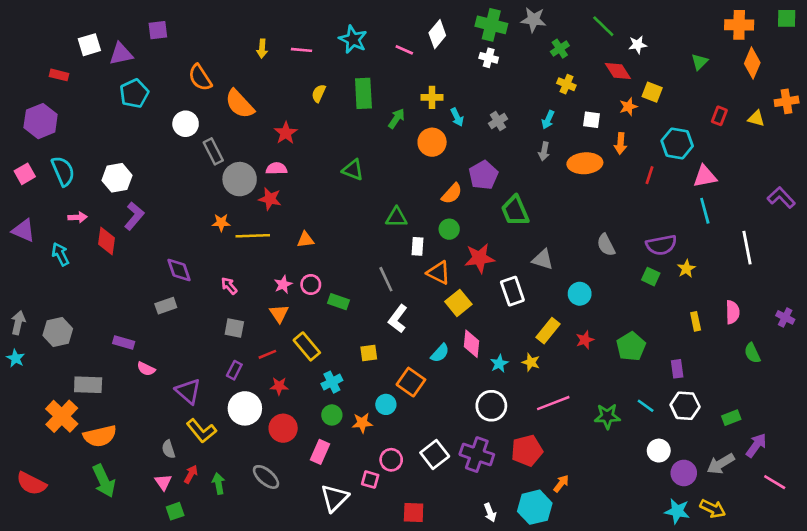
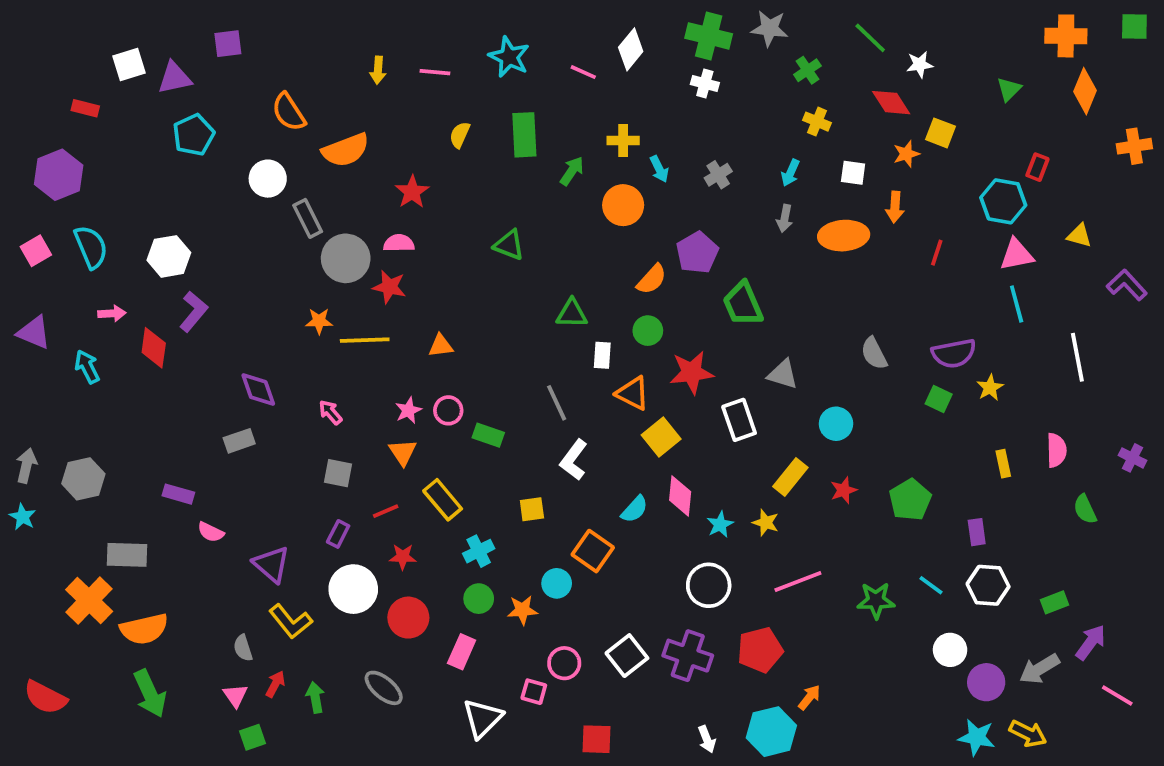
orange semicircle: (240, 104) -> (346, 150), turned -68
yellow triangle: (756, 118) -> (1079, 236), moved
cyan hexagon: (677, 143) -> (1003, 201), moved

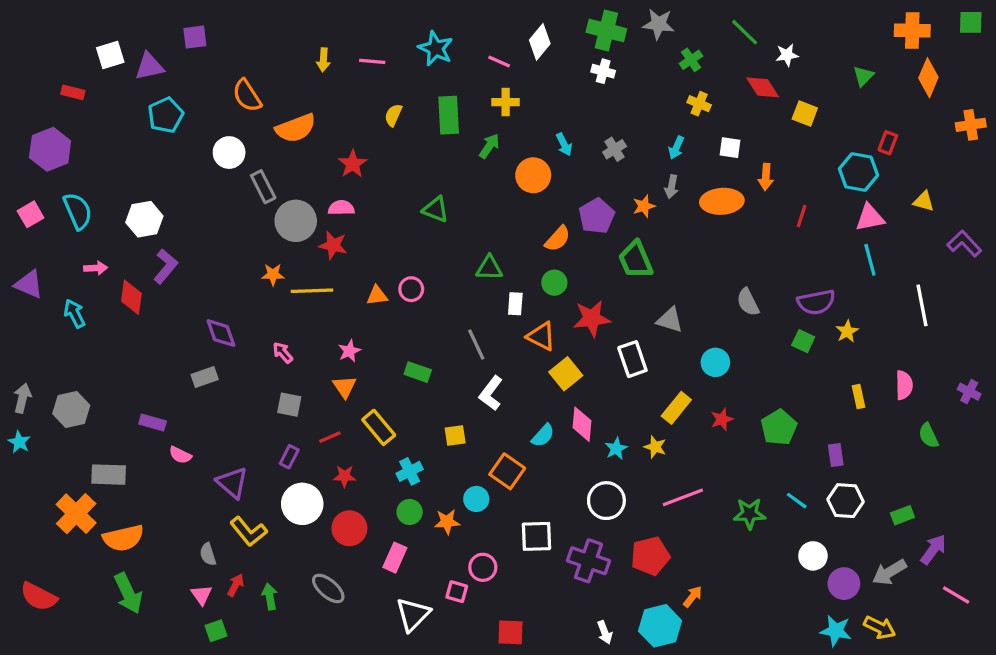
yellow cross: (623, 141) -> (506, 102), moved
orange star: (906, 154) -> (644, 206), moved
pink circle: (448, 410) -> (411, 289), moved
white square: (627, 656) -> (536, 536), moved, turned 36

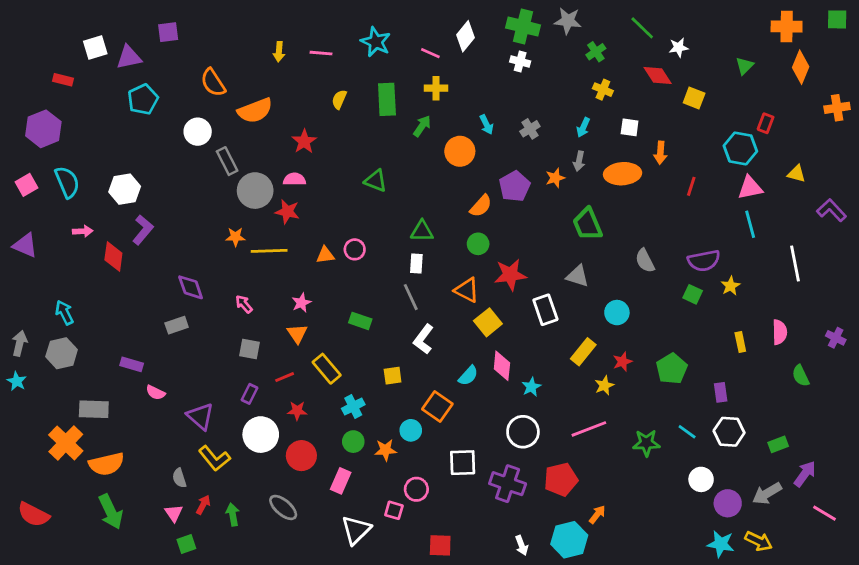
green trapezoid: (636, 260) -> (587, 224), moved
white rectangle: (515, 304) -> (416, 263), moved
cyan arrow: (74, 314) -> (64, 313), moved
yellow star: (655, 447) -> (604, 385), moved, turned 30

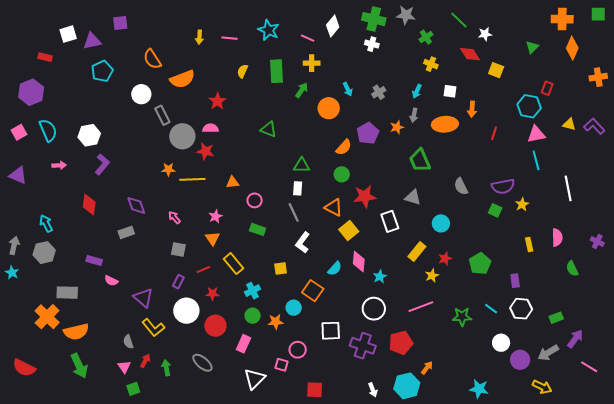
purple L-shape: (831, 210) -> (594, 126), moved
pink circle: (355, 249) -> (255, 200), moved
red diamond: (113, 256) -> (89, 204), moved
cyan star: (721, 544) -> (479, 389), moved

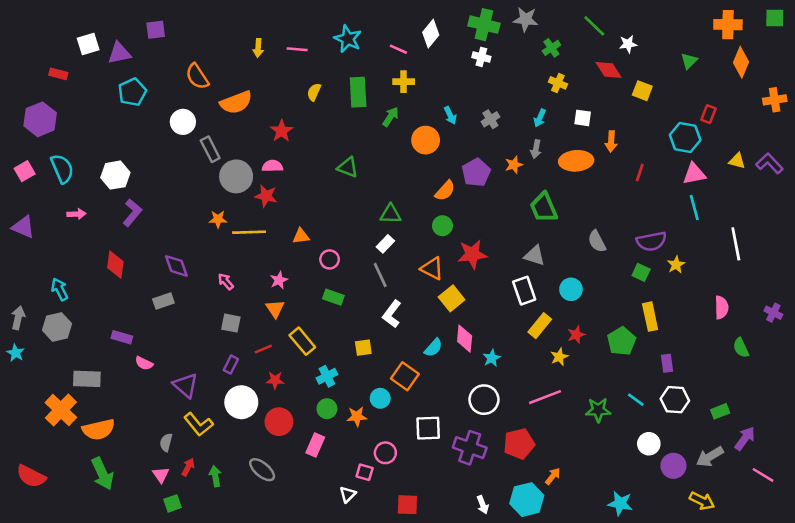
white rectangle: (298, 188) -> (385, 244), turned 40
white rectangle: (390, 221) -> (524, 291), moved
yellow rectangle: (529, 245) -> (650, 317), moved, size x1.5
gray semicircle: (128, 342) -> (166, 442), turned 32
white triangle: (255, 379) -> (348, 494), moved, size x0.6

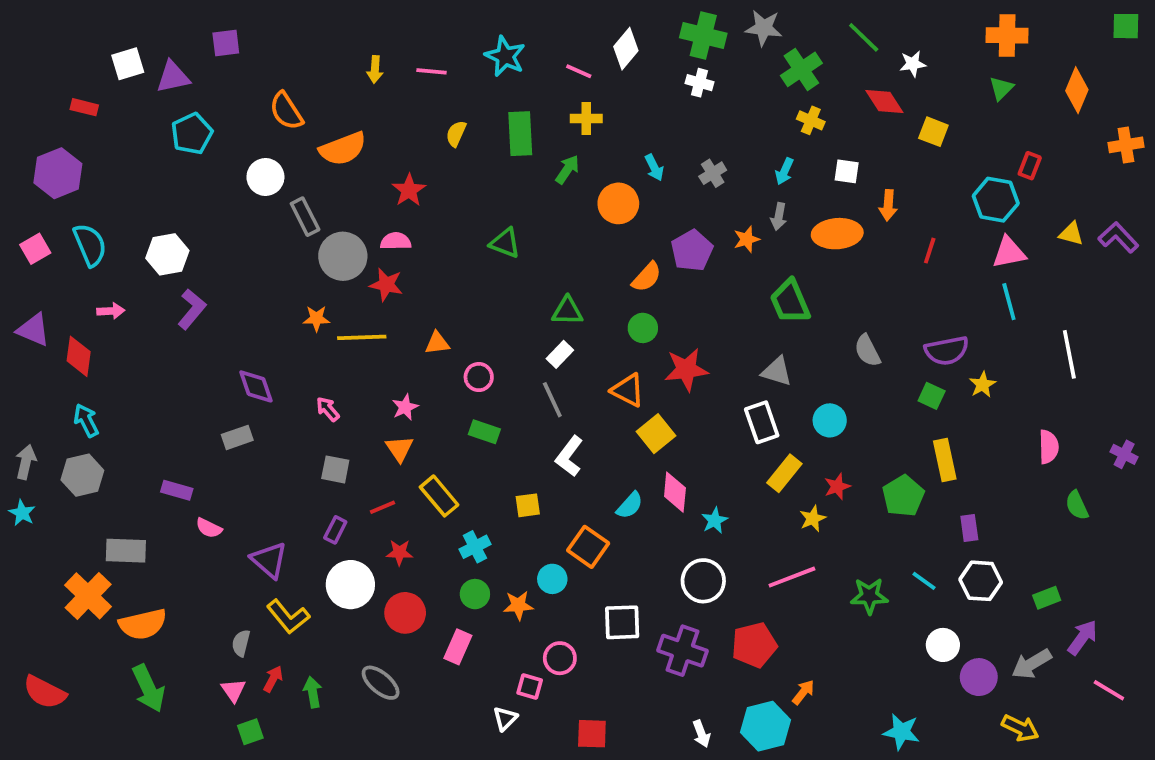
orange cross: (728, 25) -> (1007, 35), moved
green cross: (551, 48) -> (801, 69), size x1.5
red diamond: (115, 265) -> (79, 356), moved

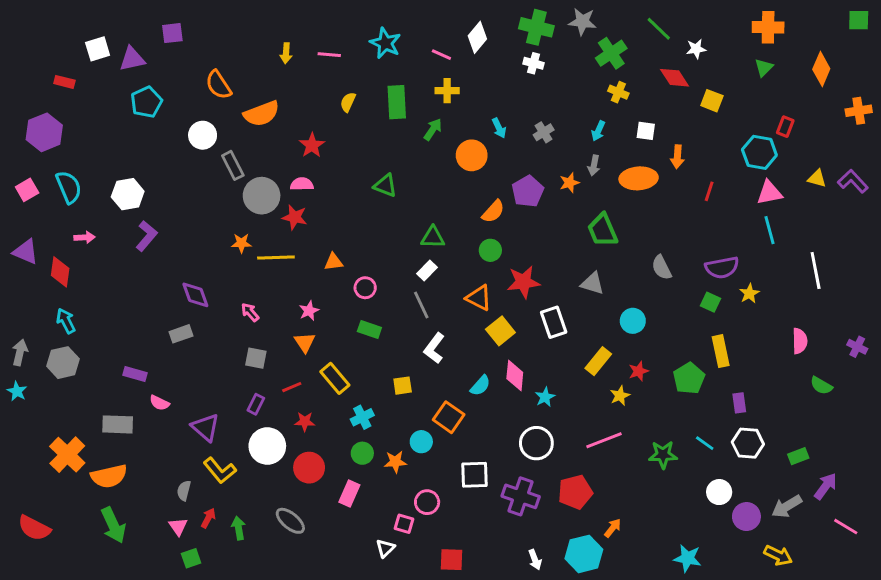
white rectangle: (762, 422) -> (554, 322), moved
green semicircle: (1077, 505) -> (821, 386), turned -35
gray rectangle: (126, 551) -> (118, 424), moved

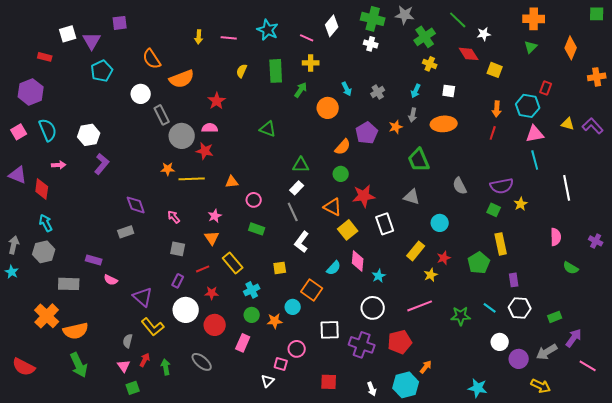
purple triangle: (132, 59) -> (92, 41), turned -48
orange arrow: (677, 157) -> (497, 109), moved
gray rectangle: (118, 424) -> (69, 284), moved
red square: (451, 560) -> (329, 382), moved

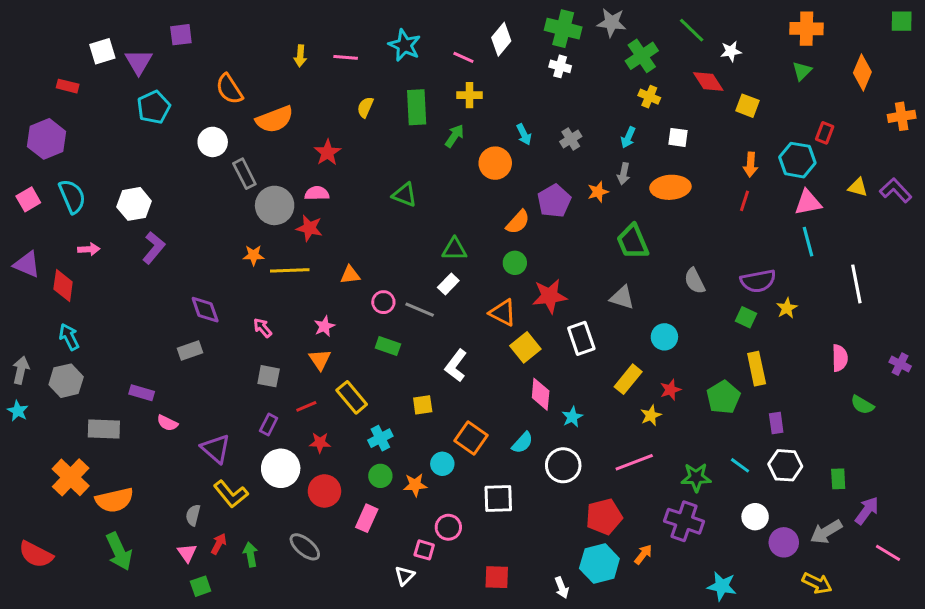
gray line: (293, 212) -> (420, 310), moved, turned -42
cyan semicircle: (334, 268) -> (522, 443), moved
green rectangle: (555, 317) -> (838, 479), turned -72
purple cross: (362, 345) -> (684, 521), moved
cyan hexagon: (406, 385) -> (599, 563), moved

